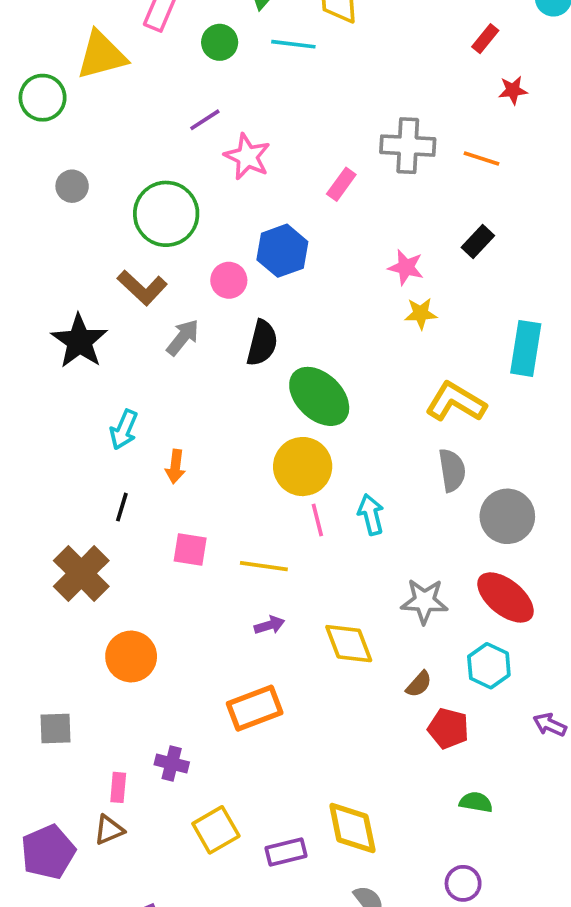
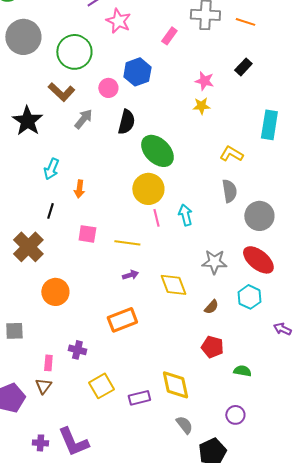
gray circle: (72, 186) -> (23, 37), size x2.0
yellow star: (421, 313) -> (201, 106), moved
yellow L-shape: (456, 402) -> (231, 154), size x0.7
red pentagon: (448, 728) -> (212, 347), moved
brown triangle: (109, 830) -> (43, 386), turned -30

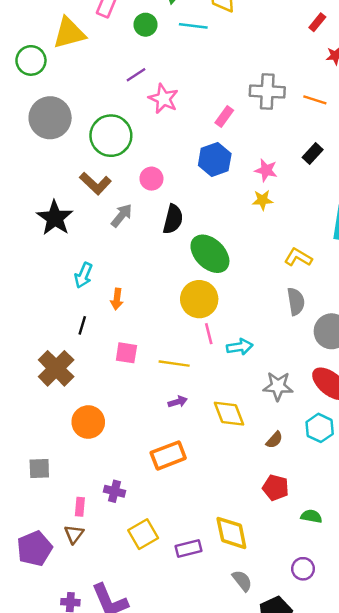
blue hexagon: (137, 72) -> (215, 159), moved
cyan arrow: (185, 215) -> (240, 347), moved, turned 95

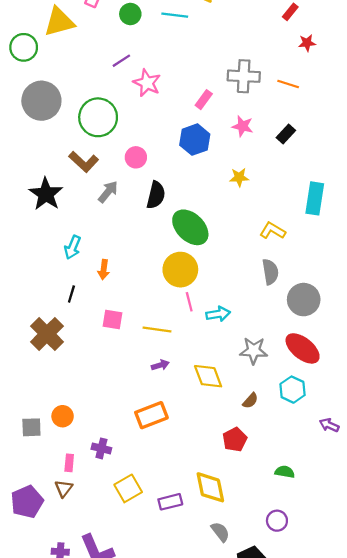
pink star: (266, 170) -> (243, 126), moved
orange circle: (88, 422) -> (63, 416), moved, size x0.7
red pentagon: (276, 488) -> (235, 440), moved, turned 30

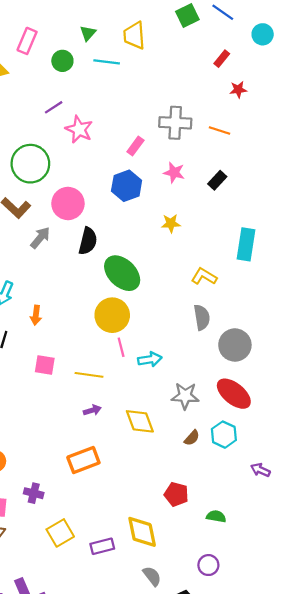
pink circle: (136, 157) -> (68, 203), size x1.5
brown semicircle: (250, 401) -> (192, 438), moved
red pentagon: (235, 440) -> (176, 494), moved, turned -30

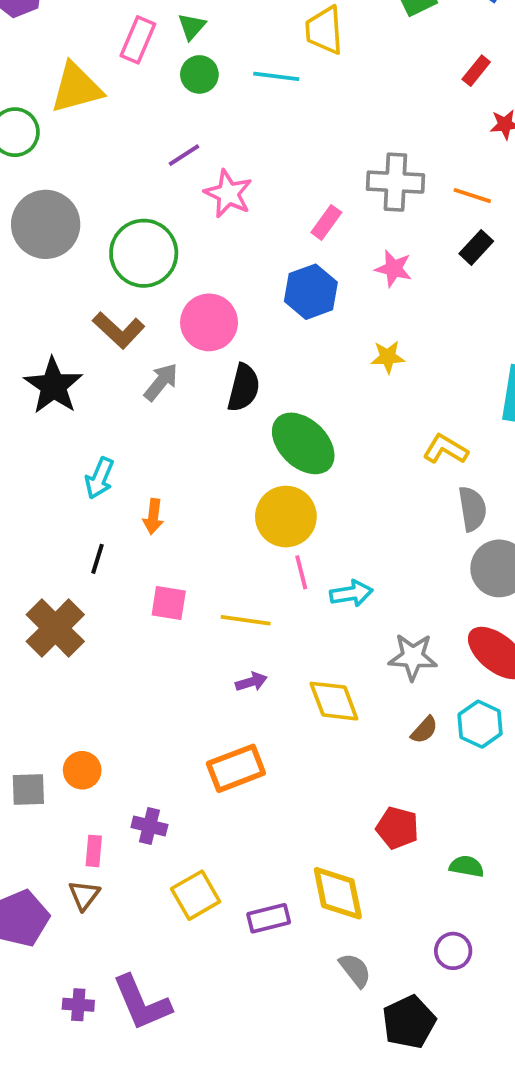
green triangle: (88, 33) -> (192, 26), moved
black rectangle: (217, 180) -> (476, 247), moved
gray semicircle: (202, 317) -> (472, 509), moved

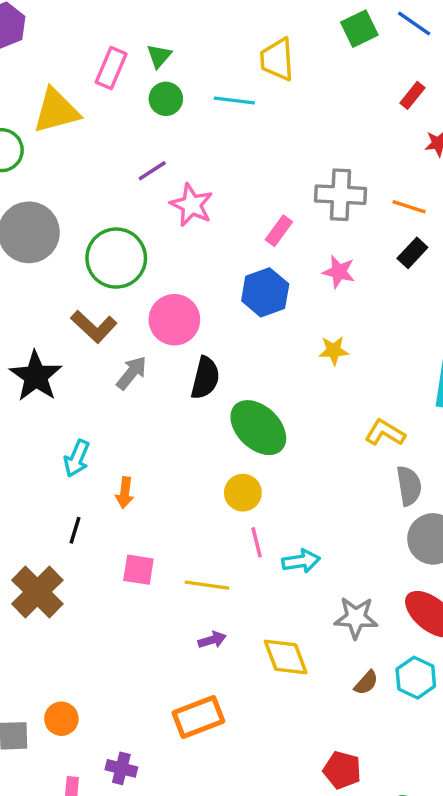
yellow circle: (286, 517) -> (243, 493), size x0.7

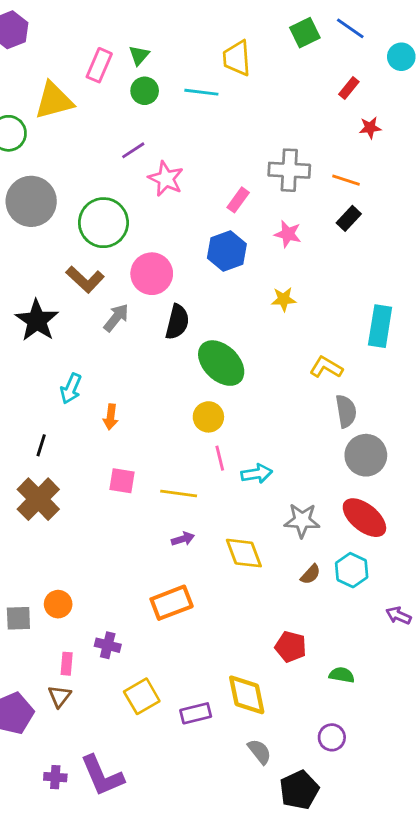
black line: (75, 530) -> (41, 445), moved

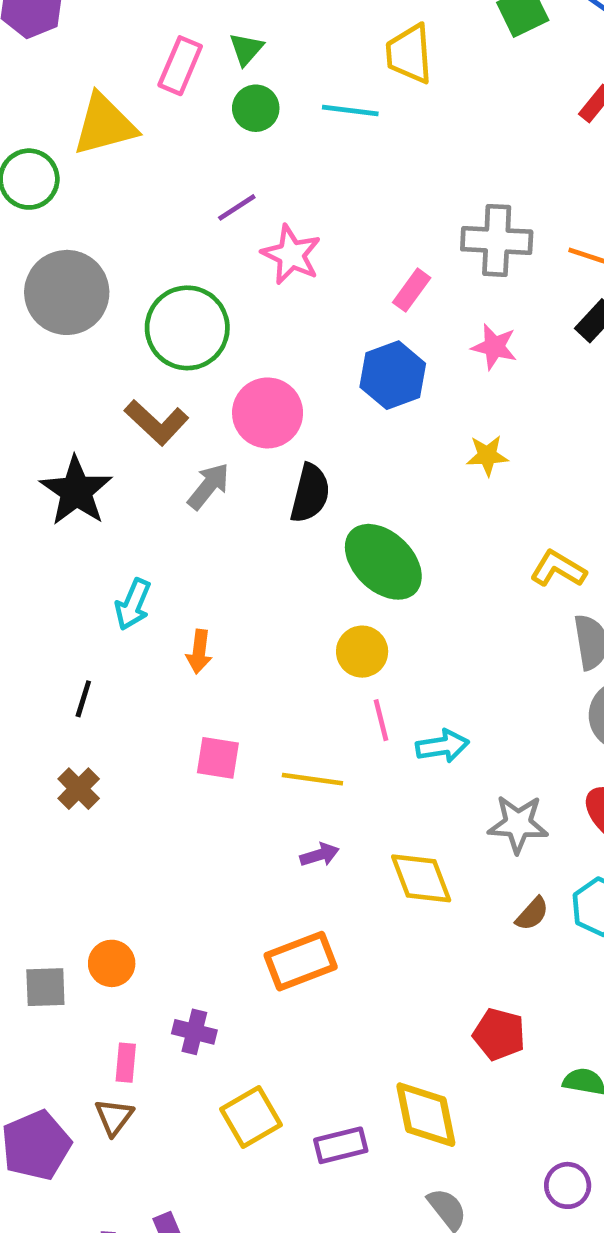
brown cross: (38, 499) -> (79, 789), size x0.6

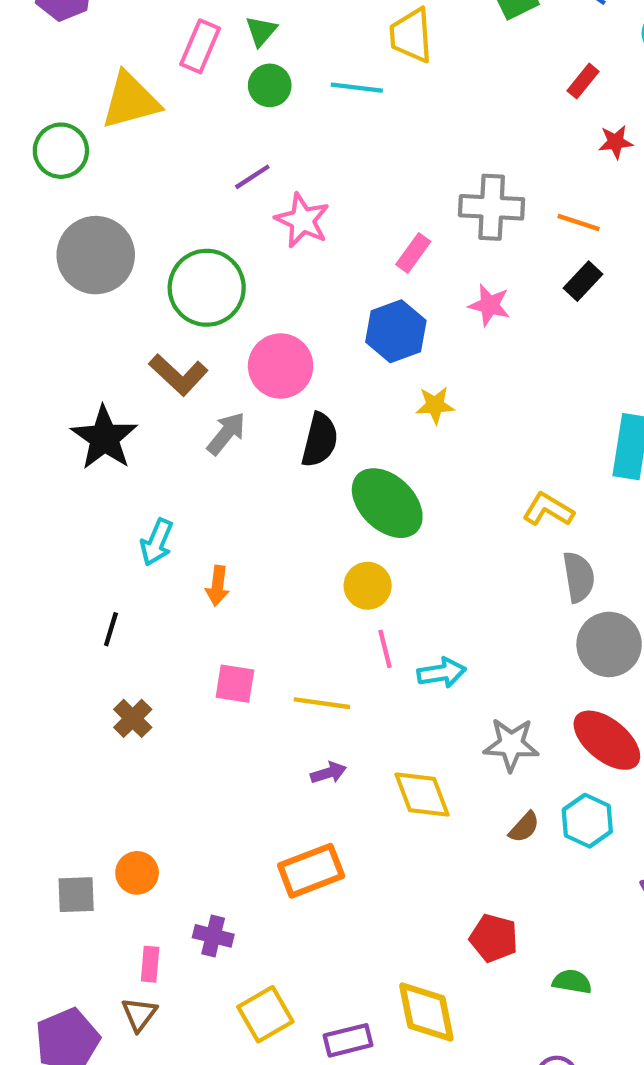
yellow star: (487, 455) -> (435, 405), moved
brown cross: (79, 789) -> (133, 718), moved

